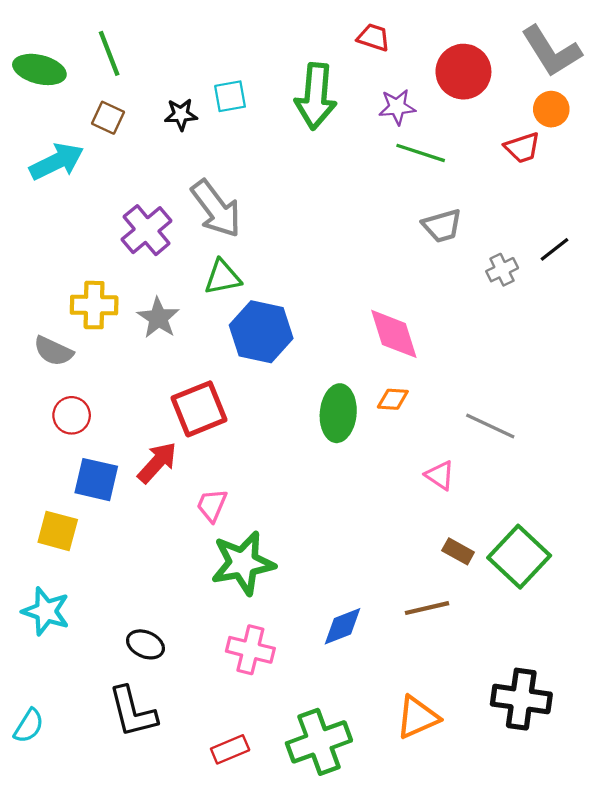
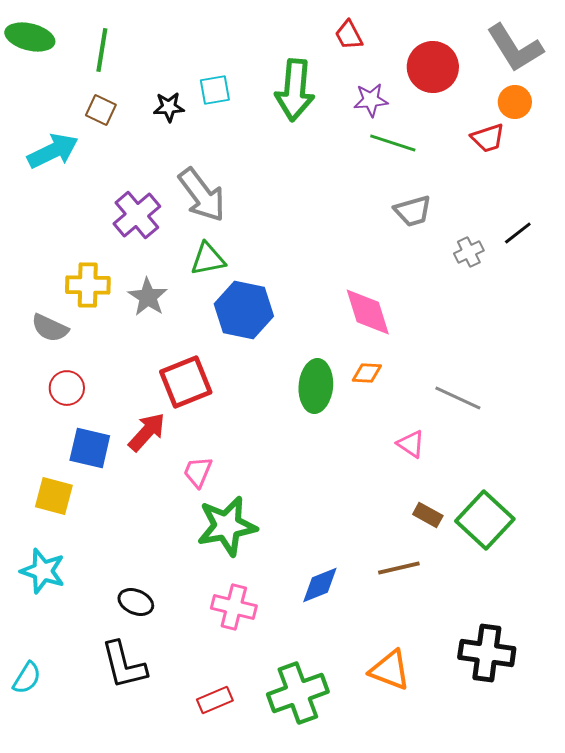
red trapezoid: (374, 37) -> (349, 35), turned -136
green line: (109, 53) -> (102, 50), turned 30
green ellipse: (39, 69) -> (30, 37), moved
orange triangle: (417, 717) -> (390, 670), turned 45

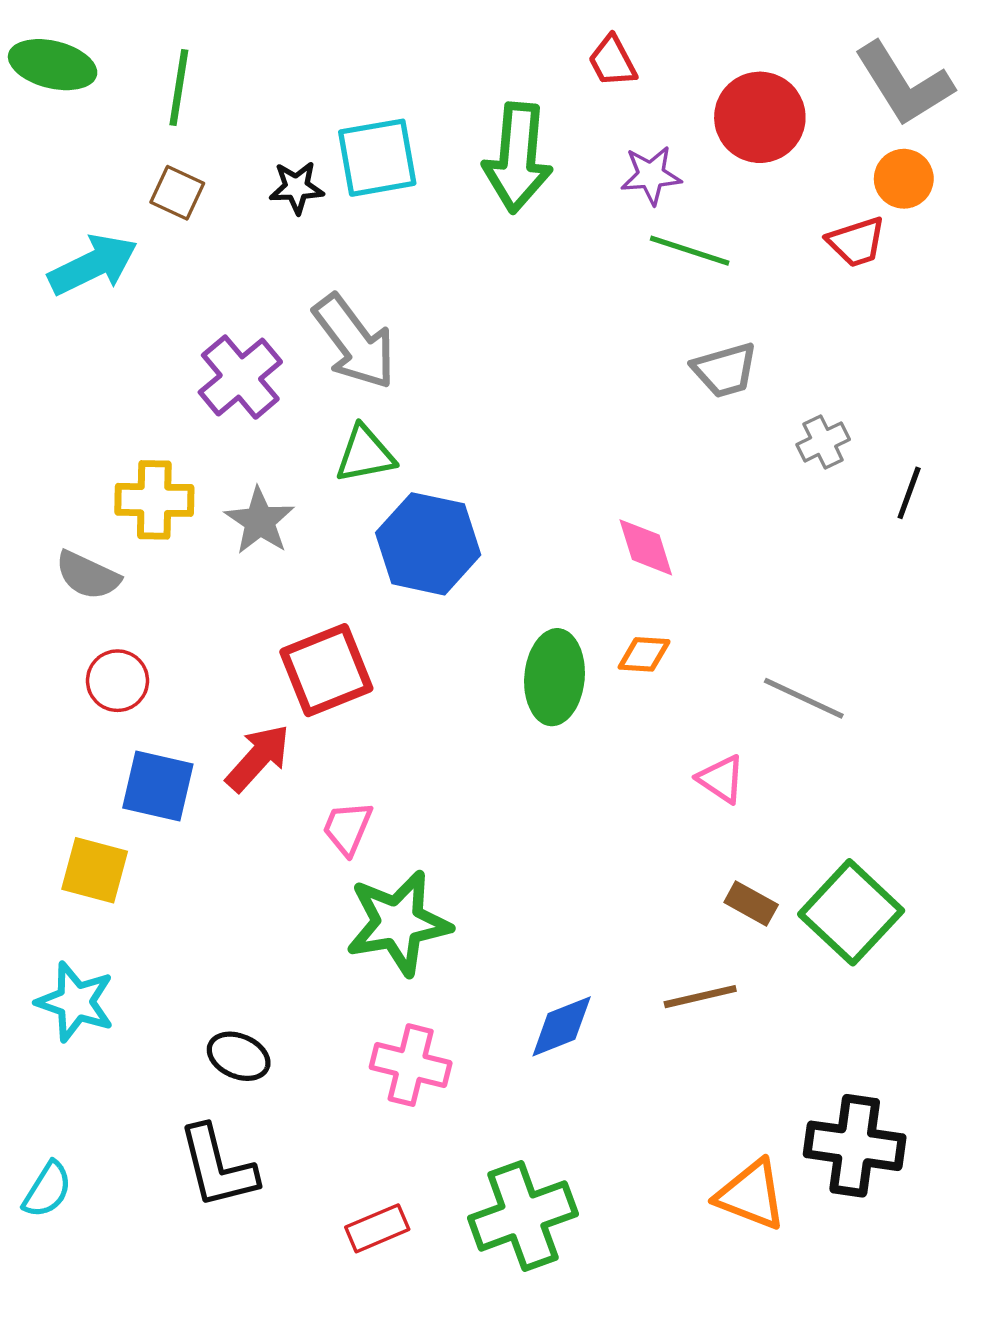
cyan square: (215, 90) -> (377, 158), size x1.5
black line: (518, 233) -> (909, 493), moved, turned -32
pink diamond: (368, 312) -> (646, 547), size x0.7
orange triangle: (390, 670) -> (751, 1195), moved

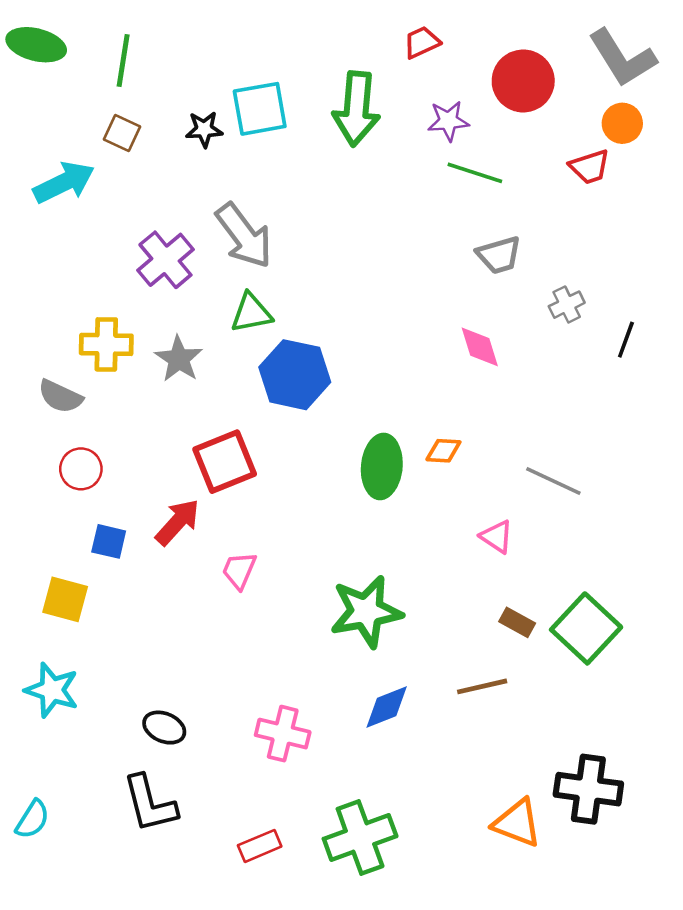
red trapezoid: (612, 61) -> (422, 42), turned 93
pink diamond: (646, 547) -> (480, 347), moved
blue square: (158, 786) -> (109, 541), size x0.7
green star: (398, 923) -> (366, 612), moved

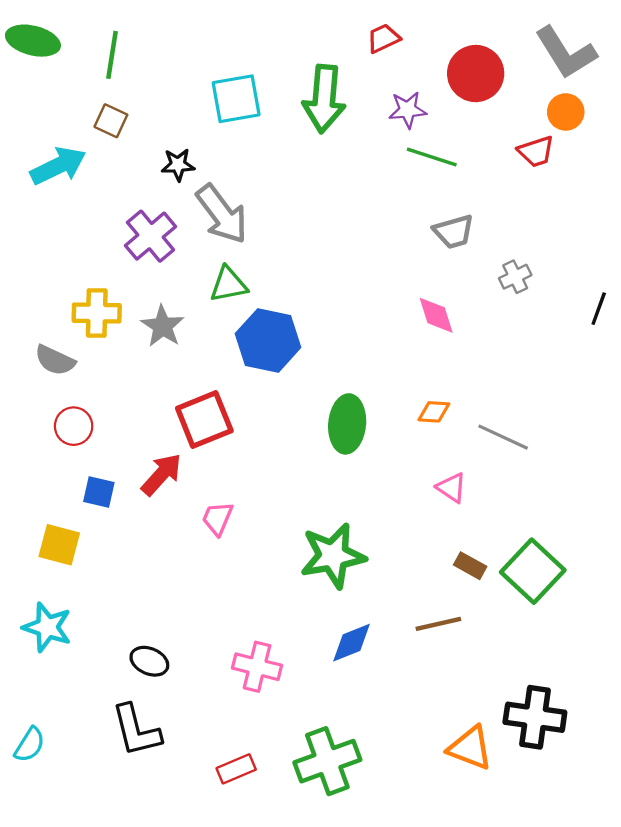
black star: (204, 129) -> (178, 165), moved
black line: (626, 340) -> (599, 309), moved
orange diamond: (443, 451) -> (434, 412), moved

